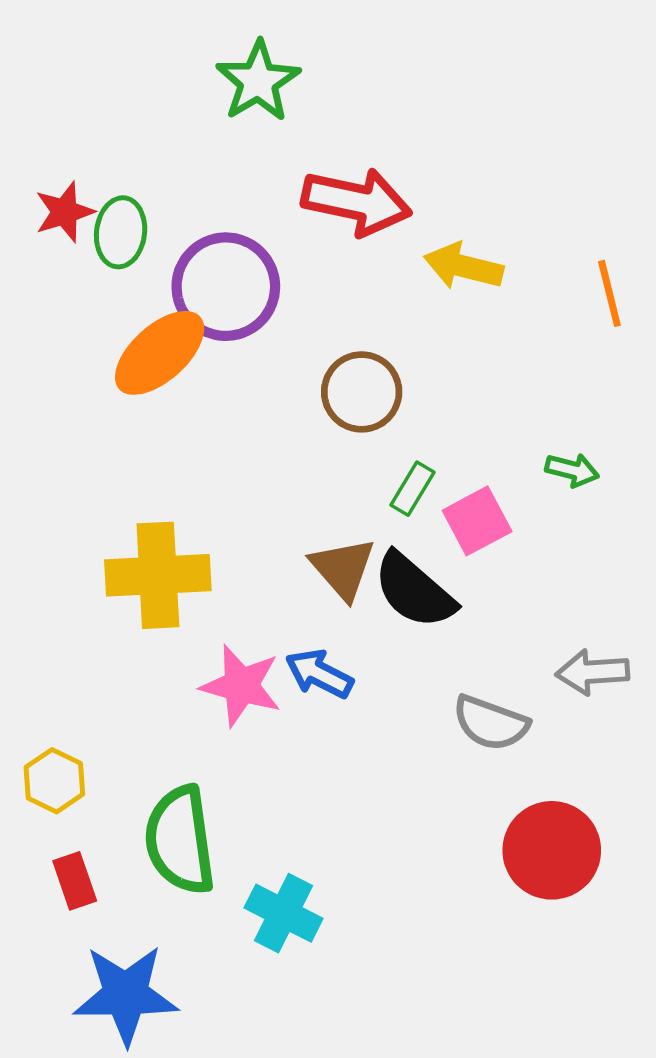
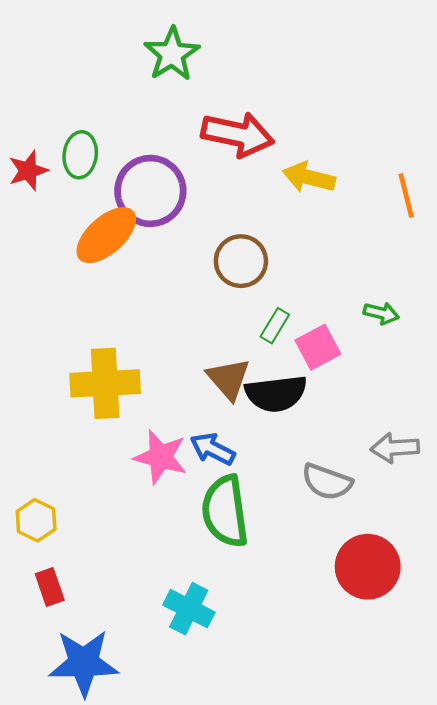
red star: (65, 212) -> (28, 171), moved
black semicircle: (414, 591) -> (276, 394), turned -48
green semicircle: (180, 840) -> (225, 511), moved

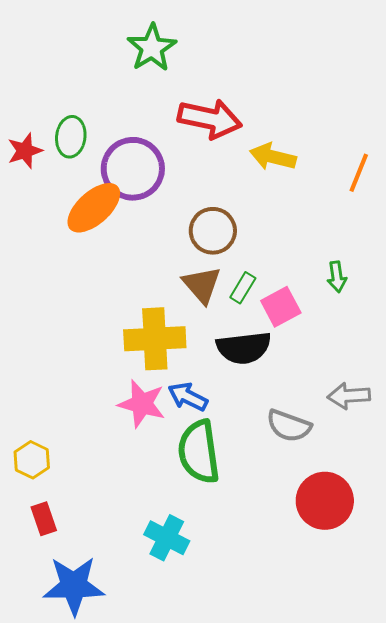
orange line: (406, 195) -> (359, 173), turned 36
green arrow: (381, 313) -> (337, 277), turned 68
brown triangle: (228, 379) -> (202, 285), moved
yellow cross: (105, 383) -> (155, 339), moved

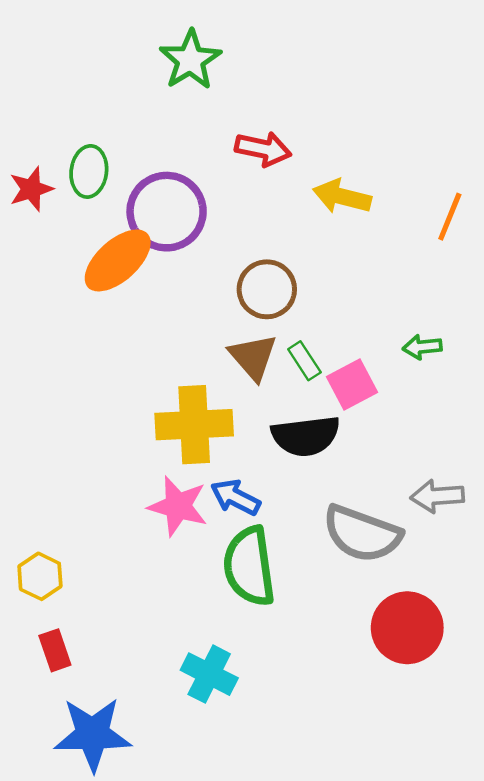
red arrow: (210, 119) -> (263, 149), size x0.7
green arrow: (337, 277) -> (422, 347), turned 92
green rectangle: (243, 288) -> (304, 361), turned -64
gray semicircle: (289, 426) -> (362, 534), size x1.4

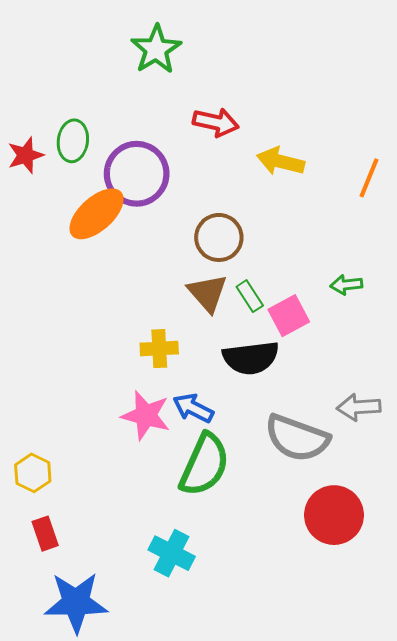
yellow cross: (194, 425) -> (159, 349), size x0.6
green semicircle: (249, 566) -> (204, 465), turned -148

